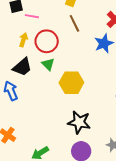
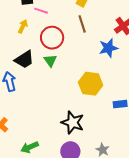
yellow arrow: (23, 40) -> (23, 26), moved
yellow hexagon: (71, 83) -> (91, 84), moved

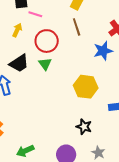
black star: (73, 122) -> (84, 127), moved, size x0.7

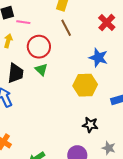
blue star: (103, 51) -> (98, 58), moved, turned -30
black trapezoid: (19, 63) -> (16, 73), turned -40

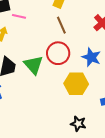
red circle: (39, 47) -> (58, 53), moved
green triangle: (41, 70) -> (33, 65), size x1.5

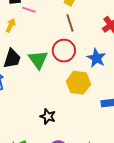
black star: (78, 124) -> (48, 116), moved

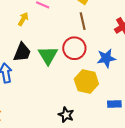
blue star: (96, 58) -> (106, 58), turned 30
black star: (48, 116) -> (66, 115), moved

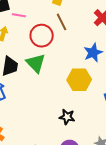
red circle: (74, 48) -> (42, 36), moved

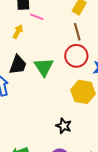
red circle: (42, 36) -> (76, 56), moved

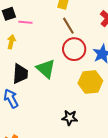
black star: (64, 126) -> (70, 118), moved

